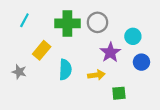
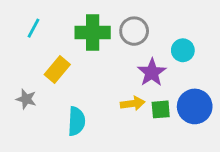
blue circle: (141, 62) -> (195, 106), moved, size x1.5
cyan semicircle: (65, 70) -> (76, 121), moved
green square: (119, 93) -> (161, 109), moved

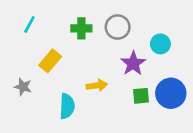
green cross: (93, 33) -> (81, 28), size x0.7
yellow arrow: (133, 104) -> (97, 85), moved

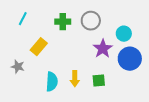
yellow arrow: (97, 85) -> (75, 79), moved, turned 98
blue circle: (171, 93) -> (130, 59), moved
green square: (141, 96) -> (99, 81), moved

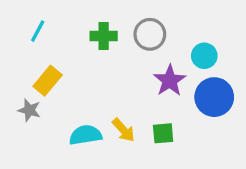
yellow rectangle: (39, 47) -> (48, 81), moved
yellow arrow: (75, 79) -> (123, 130), turned -42
cyan semicircle: (52, 82) -> (85, 135), turned -102

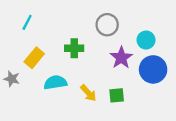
green cross: (104, 36) -> (74, 48), moved
gray star: (29, 110) -> (12, 79), moved
cyan semicircle: (85, 135) -> (55, 82), moved

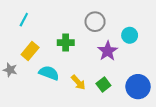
blue circle: (153, 69) -> (138, 87), moved
cyan semicircle: (55, 82) -> (49, 73), turned 30
green square: (117, 95) -> (103, 85), turned -32

